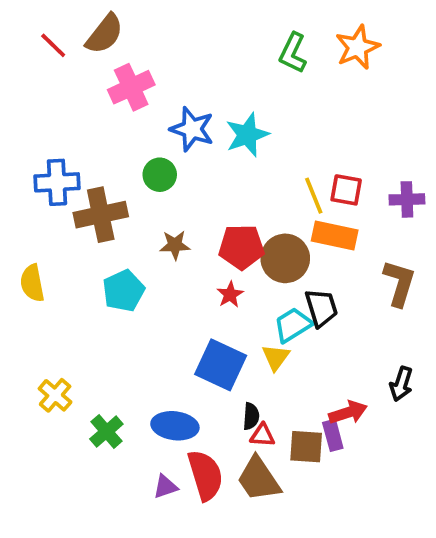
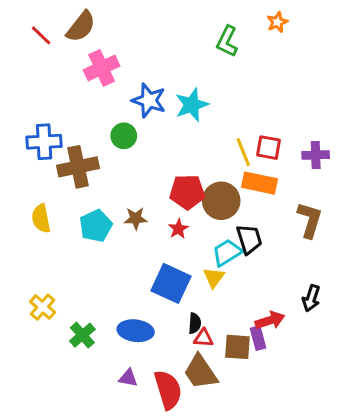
orange star: (358, 47) -> (277, 22), moved, size x0.6
brown star: (175, 245) -> (136, 218), moved
yellow semicircle: (32, 283) -> (41, 218), moved
red semicircle: (205, 475) -> (168, 390), moved
purple triangle: (165, 487) -> (128, 378), turned 30

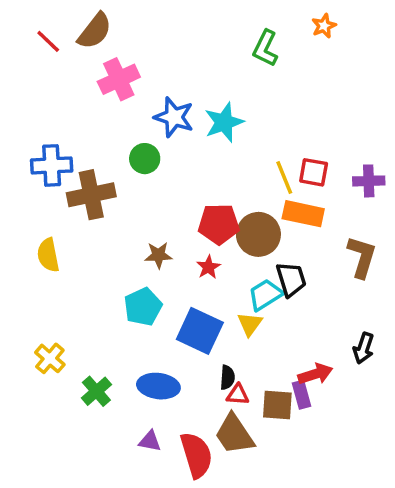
cyan pentagon: (96, 226) -> (143, 307), moved

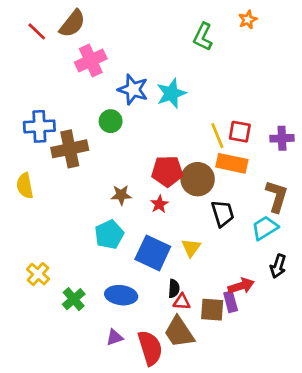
yellow semicircle: (48, 255) -> (25, 186), moved
cyan trapezoid: (265, 295) -> (265, 228), moved
purple triangle: (150, 441) -> (115, 337), turned -30

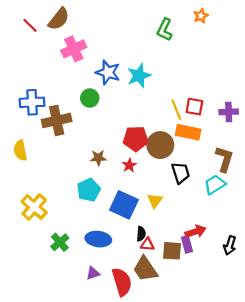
black arrow: (278, 266) -> (230, 245), moved
yellow cross: (38, 274) -> (34, 207), moved, size x1.4

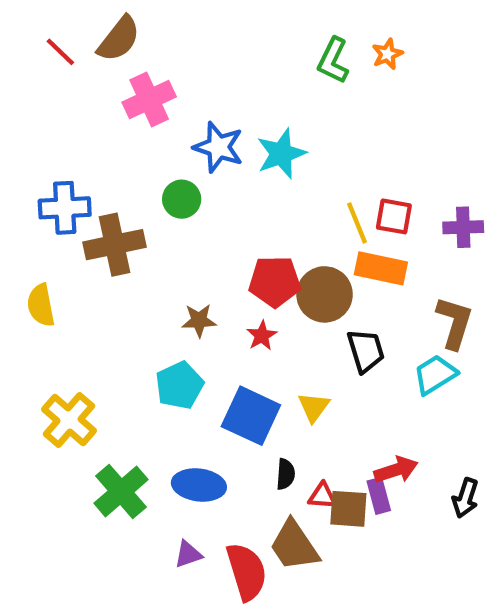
orange star: (201, 16) -> (387, 54), moved
green cross: (60, 242) -> (121, 491), size x1.4
red triangle: (147, 244) -> (322, 496), moved

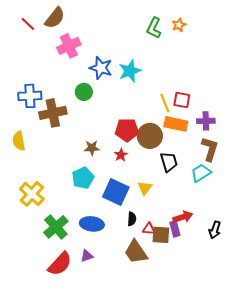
purple cross: (463, 227) -> (206, 121), moved
red semicircle: (247, 572) -> (60, 264), moved, turned 60

